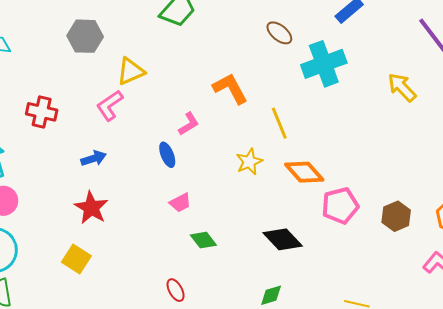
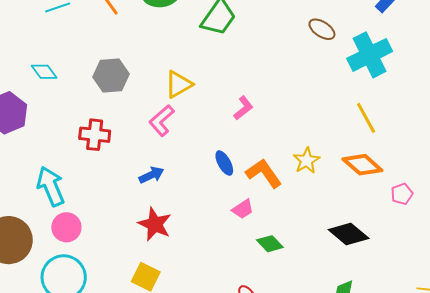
gray hexagon: (85, 36) -> (111, 76), moved
orange L-shape: (230, 88) -> (264, 173), moved
yellow line: (279, 123) -> (366, 118), moved
pink L-shape: (189, 124) -> (243, 108), moved
pink pentagon: (340, 206) -> (402, 194), size x0.6

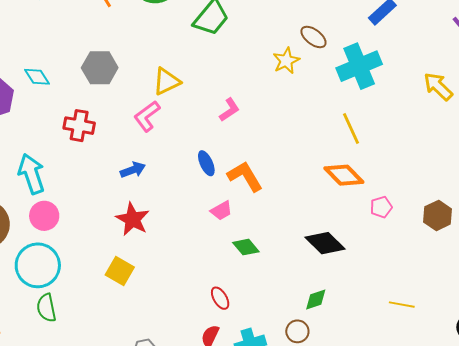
cyan diamond: (44, 72) -> (37, 77), moved
yellow star: (307, 161) -> (286, 61), moved

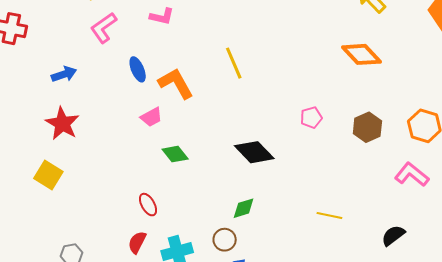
pink L-shape: (229, 110) -> (162, 16), turned 45
pink L-shape: (147, 116) -> (104, 28), moved
yellow line: (351, 129) -> (234, 63), moved
orange diamond: (344, 175) -> (361, 54), moved

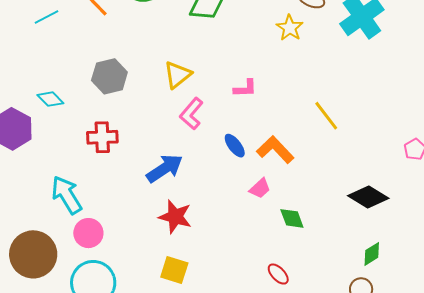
blue arrow: (64, 74) -> (165, 168), size x1.5
green diamond: (175, 154) -> (292, 218), turned 32

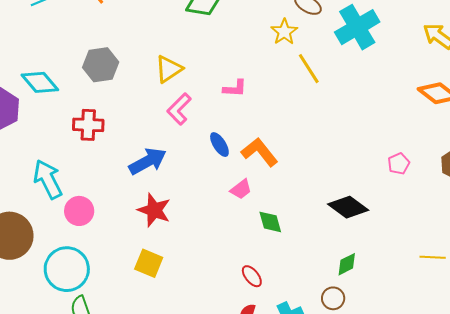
cyan diamond: (50, 99) -> (40, 82), size x1.4
yellow line: (326, 116) -> (309, 69), moved
pink circle: (88, 233) -> (79, 211), moved

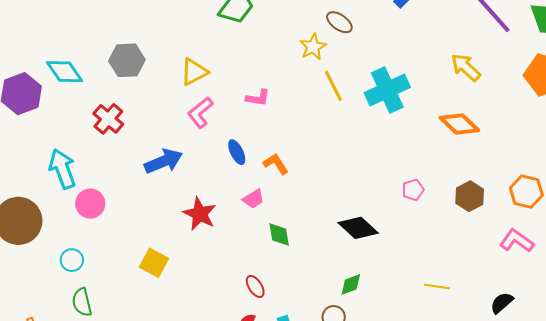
cyan cross: (357, 27) -> (387, 90), moved
red cross: (88, 125) -> (108, 119), turned 32
orange L-shape: (260, 152) -> (276, 164), size x0.7
red star: (154, 210) -> (200, 214), moved
cyan circle: (67, 269) -> (72, 260), size x0.5

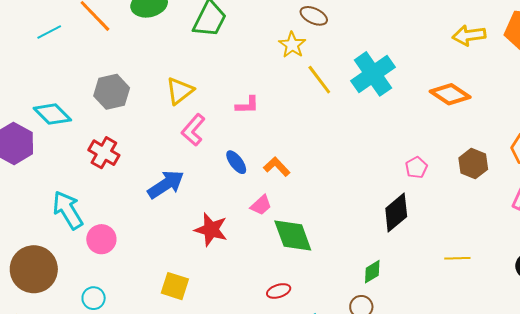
yellow arrow: (466, 67) -> (469, 35), moved, turned -40
black diamond: (358, 228) -> (396, 212), moved, turned -72
green diamond: (279, 234) -> (293, 236), size x1.6
red ellipse: (255, 286) -> (279, 291), turned -65

